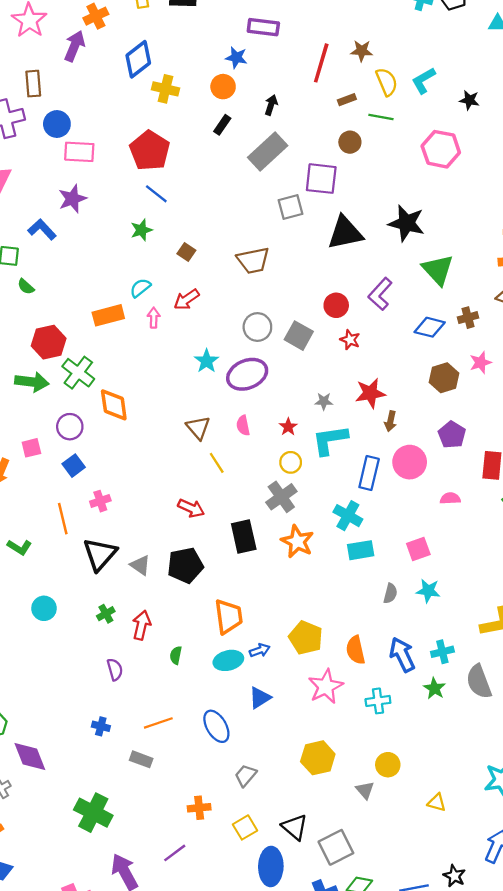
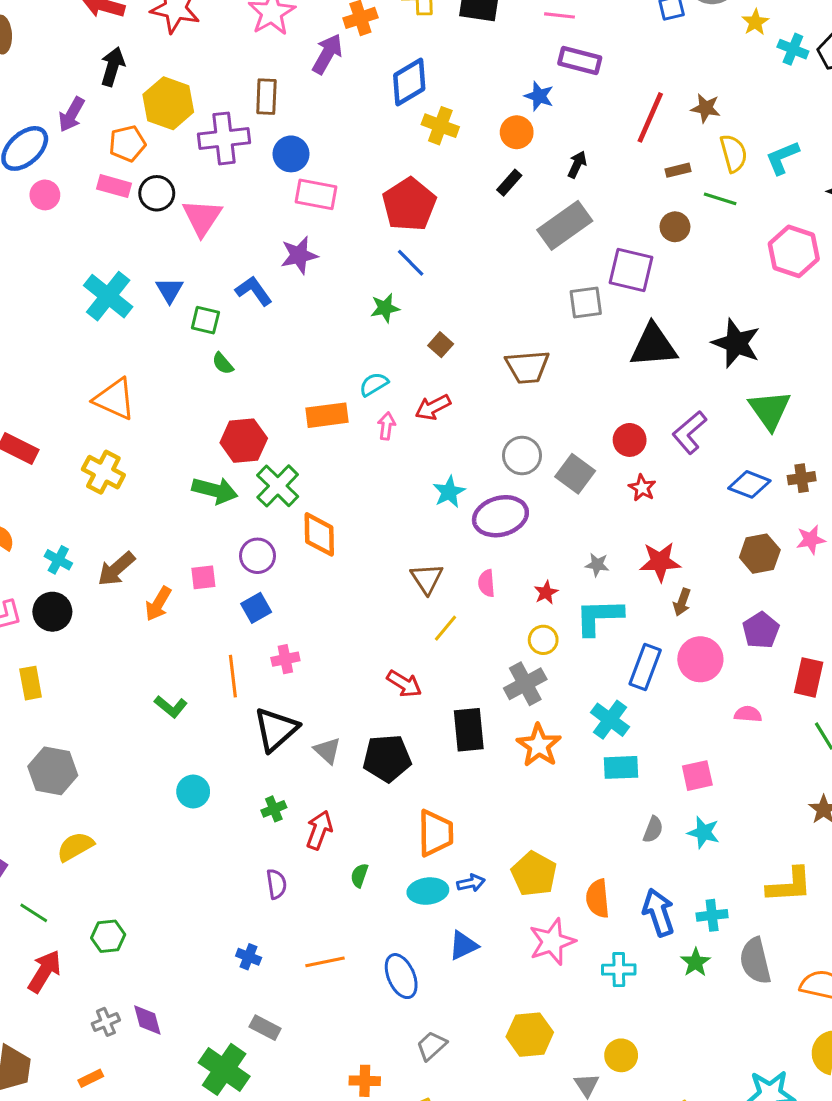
yellow line: (217, 463) -> (445, 628), turned 65
purple diamond: (30, 756) -> (147, 1020), moved, size x0.7
gray rectangle: (141, 759) -> (265, 1028), moved

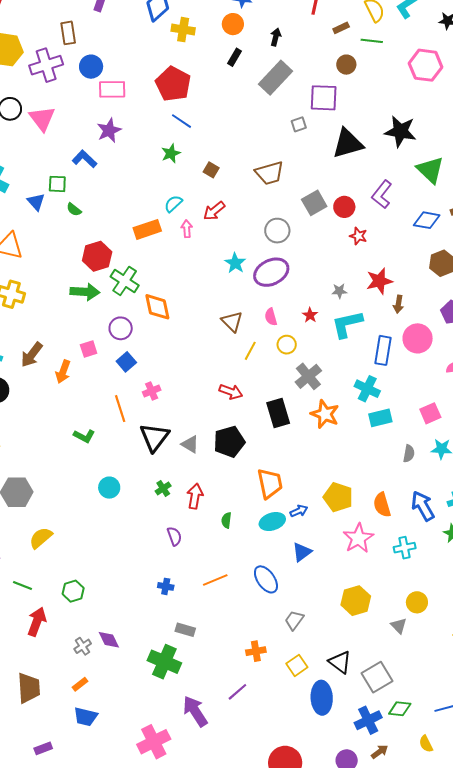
blue triangle: (170, 290) -> (36, 202), moved
gray square: (586, 303) -> (299, 124), size x0.7
gray square: (575, 474) -> (314, 203), moved, turned 35
yellow circle: (543, 640) -> (287, 345), moved

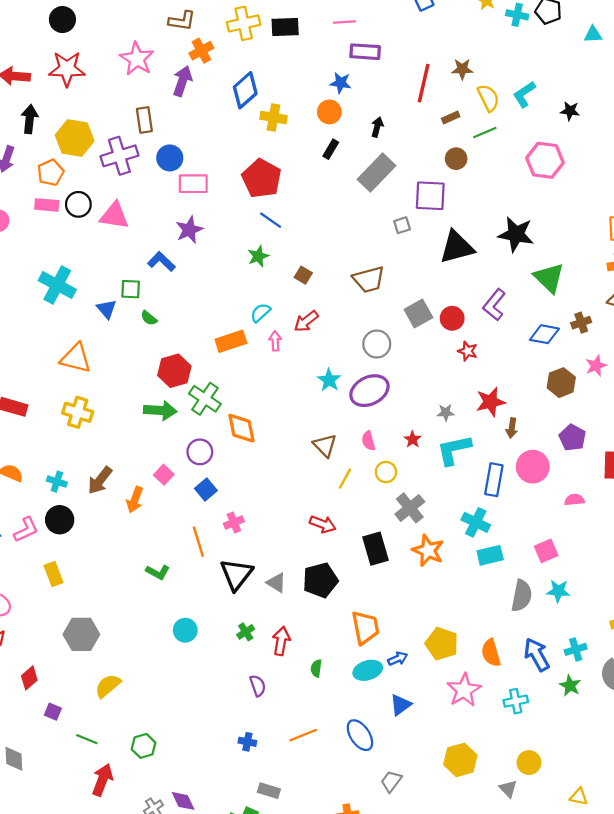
green line: (372, 41) -> (485, 132), turned -30
pink triangle: (42, 119) -> (114, 216), turned -44
pink square: (89, 349) -> (164, 475), turned -30
gray semicircle: (409, 454) -> (522, 596), size x1.6

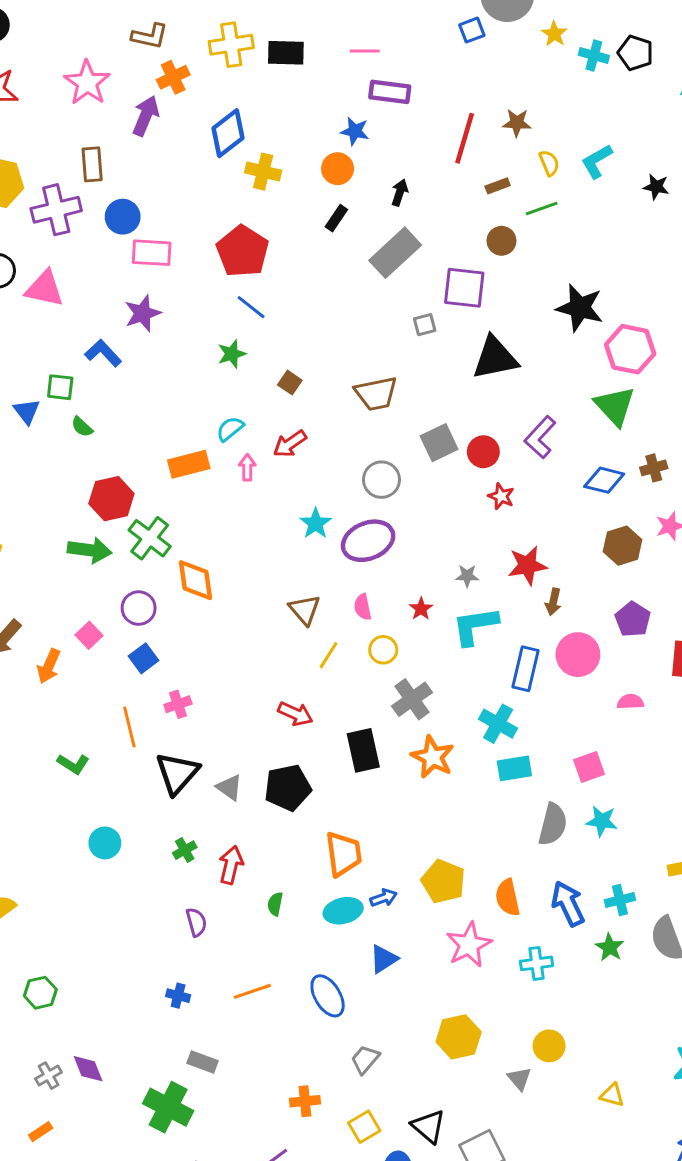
yellow semicircle: (488, 98) -> (549, 163), size x0.7
pink hexagon: (545, 160) -> (630, 349), moved
black star: (516, 234) -> (580, 308), moved

